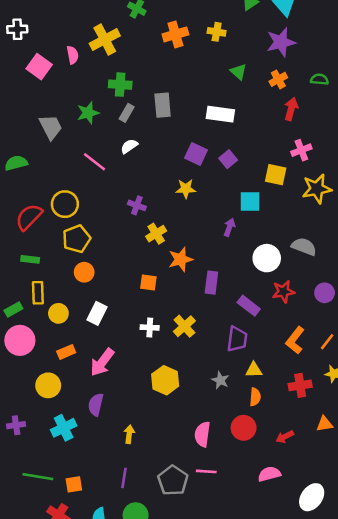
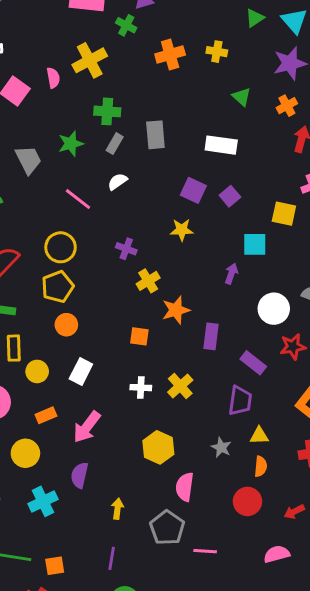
yellow circle: (65, 204) -> (61, 247), moved
pink semicircle: (202, 434) -> (185, 487), moved
gray pentagon: (173, 480) -> (167, 528), moved

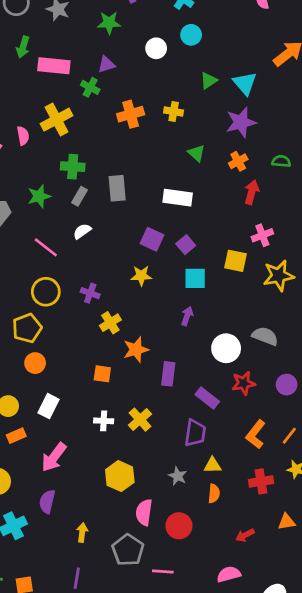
cyan square: (255, 244) -> (195, 278), moved
yellow circle: (61, 247) -> (46, 292), moved
orange rectangle: (46, 415) -> (16, 436), moved
red circle: (247, 501) -> (179, 526), moved

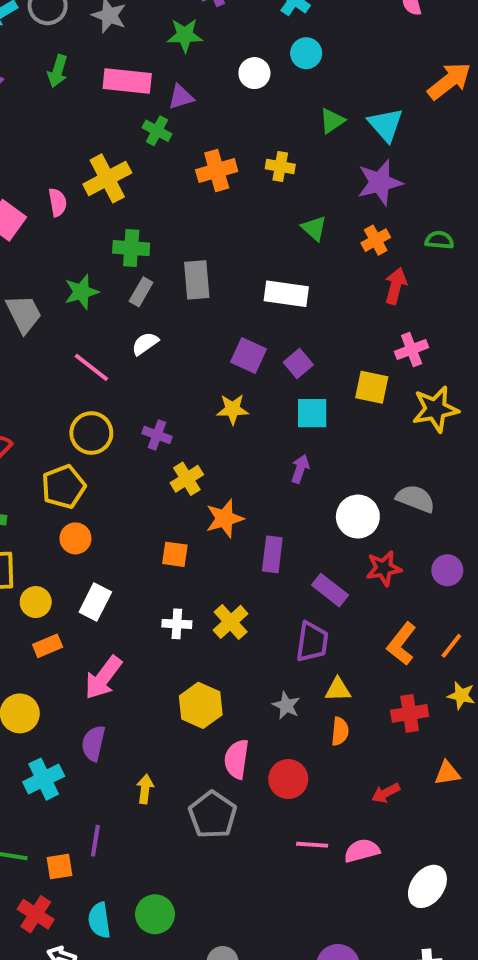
pink rectangle: (54, 66) -> (127, 81), moved
pink line: (163, 572) -> (312, 845), moved
purple line: (77, 578) -> (95, 841), moved

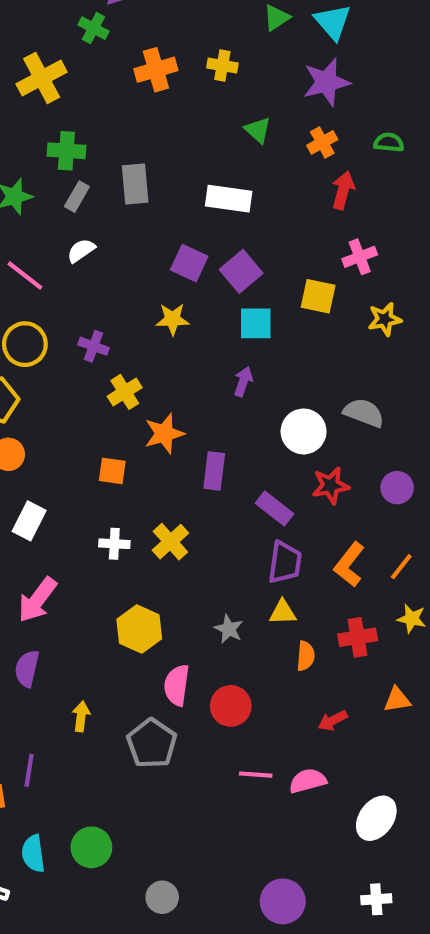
purple square: (298, 363) -> (241, 271), size x1.4
yellow star: (435, 409) -> (385, 319), size x0.7
purple trapezoid: (312, 642) -> (285, 562), moved
orange semicircle: (340, 731) -> (306, 656), moved

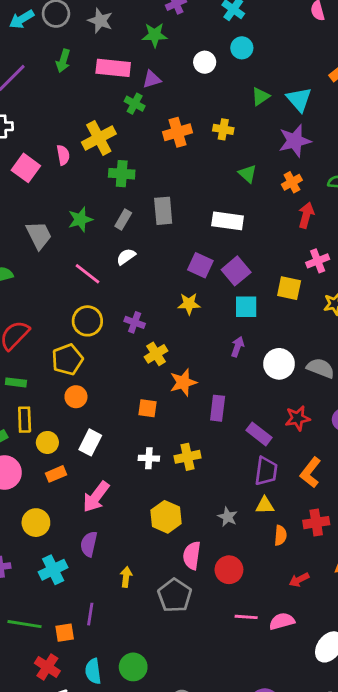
green cross: (66, 151) -> (122, 174), moved
white circle: (304, 431) -> (279, 364), moved
yellow cross: (170, 542) -> (188, 457), turned 30

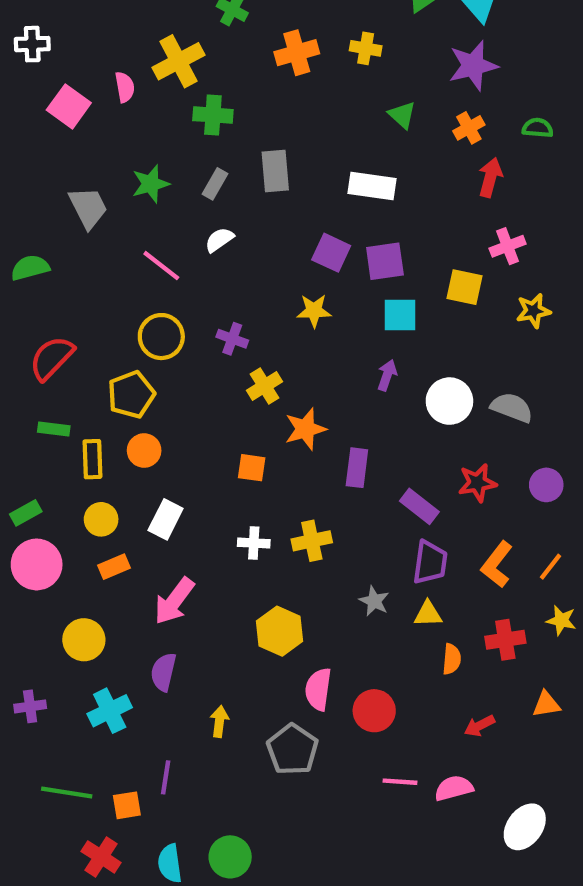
purple square: (236, 271) -> (385, 261), turned 32
yellow rectangle: (25, 420) -> (92, 459), moved
gray star: (228, 517) -> (374, 601), moved

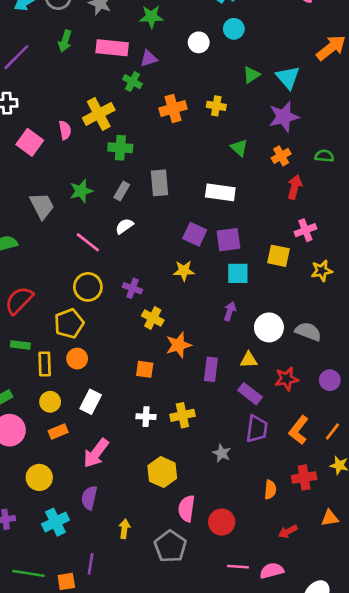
yellow cross: (265, 386) -> (153, 318), turned -30
yellow triangle: (428, 614) -> (249, 360), moved

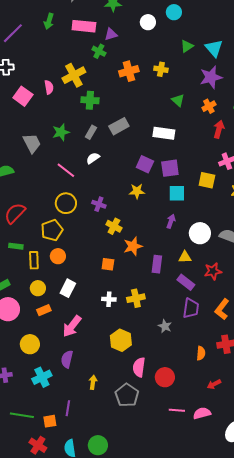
gray rectangle: (160, 183) -> (119, 126), turned 66

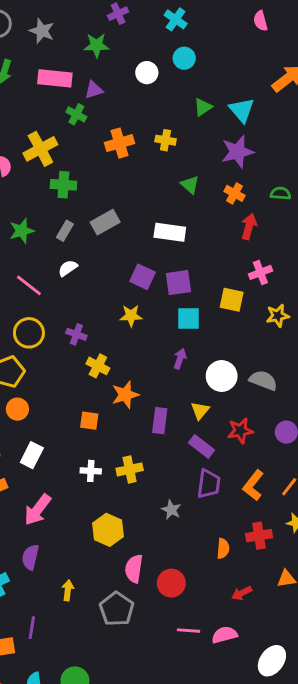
orange cross: (209, 106) -> (235, 193), turned -32
yellow triangle: (185, 257) -> (200, 411), turned -48

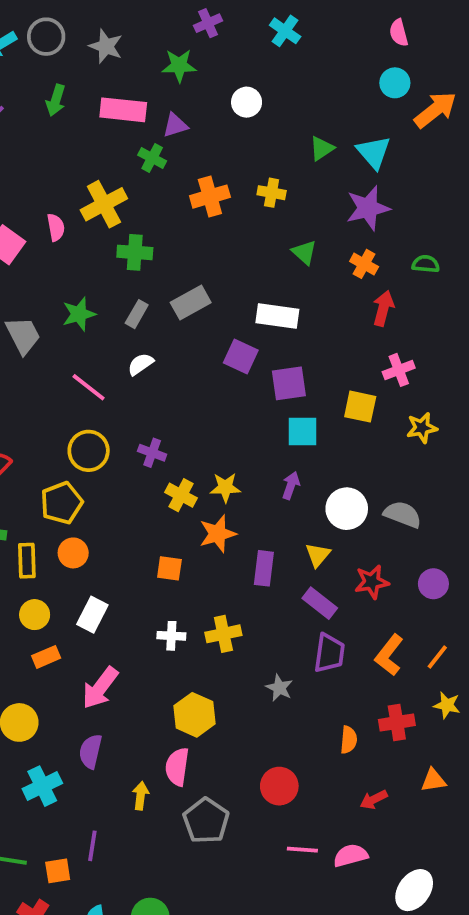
cyan circle: (184, 58) -> (395, 83), moved
purple square: (143, 277) -> (241, 356), moved
yellow star: (131, 316) -> (225, 487), moved
pink semicircle: (134, 569) -> (177, 767), moved

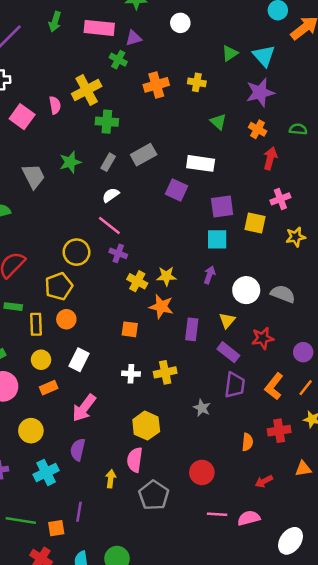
purple square: (289, 383) -> (222, 207), moved
pink line: (89, 387) -> (109, 225), moved
orange star: (218, 534) -> (161, 307), turned 30
purple circle: (433, 584) -> (303, 352), moved

